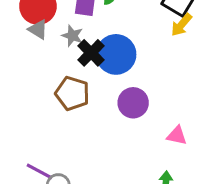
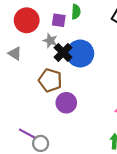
gray triangle: (38, 29) -> (15, 53), moved
purple circle: (133, 103) -> (66, 103), moved

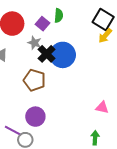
purple square: (59, 20) -> (42, 24), turned 32
purple circle: (66, 103) -> (35, 117), moved

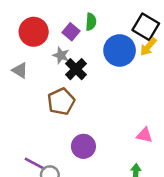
blue circle: (63, 55) -> (120, 50), moved
brown pentagon: (34, 80) -> (61, 102), turned 30
purple circle: (35, 117) -> (83, 146), moved

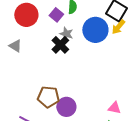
gray star: (61, 55) -> (66, 34), moved
brown pentagon: (61, 102) -> (48, 97), moved, turned 30
pink triangle: (144, 135) -> (114, 108), moved

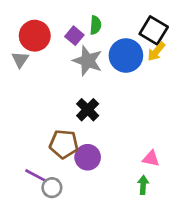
gray star: (66, 34) -> (88, 61), size x1.6
black cross: (60, 45) -> (88, 110), moved
gray triangle: (15, 46) -> (20, 59), moved, turned 32

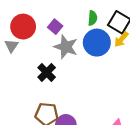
green semicircle: (96, 25) -> (93, 18), moved
black cross: (88, 110) -> (47, 72), moved

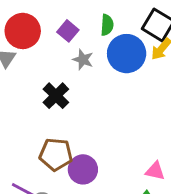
green semicircle: (93, 18) -> (107, 25), moved
gray star: (66, 47) -> (83, 60), size x0.6

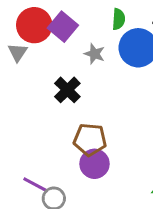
purple square: (68, 31) -> (63, 27), moved, size x1.4
brown pentagon: (56, 154) -> (90, 140), moved

